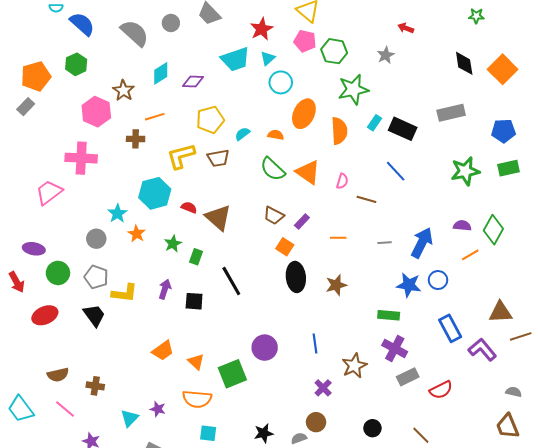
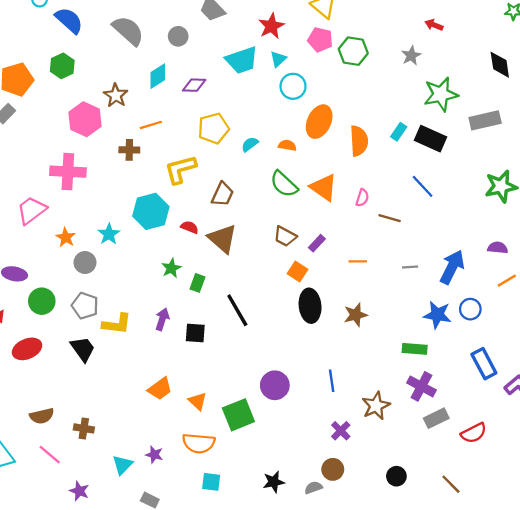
gray circle: (171, 23) -> (178, 36), moved
green star: (353, 90) -> (441, 94), moved
brown trapezoid: (218, 158) -> (223, 194), moved, turned -55
orange star: (137, 234) -> (66, 237), moved

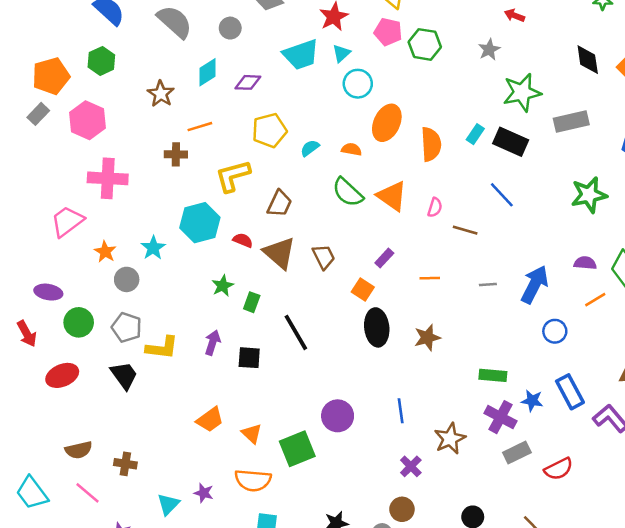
pink hexagon: (85, 119) -> (87, 120), moved
brown trapezoid: (285, 236) -> (324, 257), moved, turned -145
blue star: (437, 315) -> (532, 401), moved, size x0.7

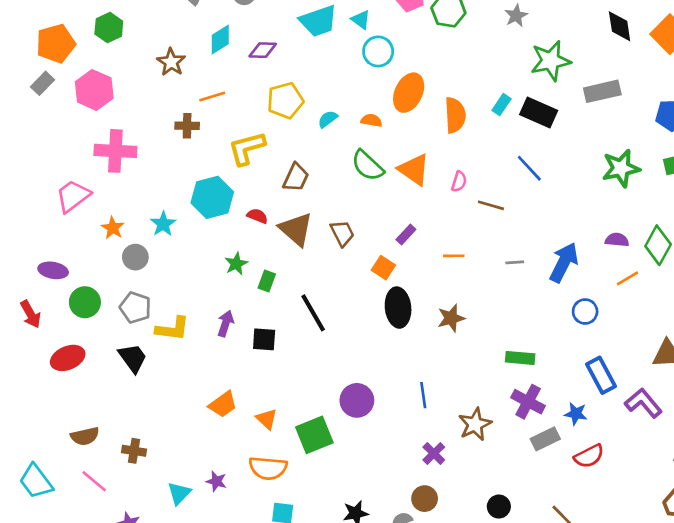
cyan triangle: (341, 53) -> (361, 20), turned -42
blue star: (532, 401) -> (576, 414), moved

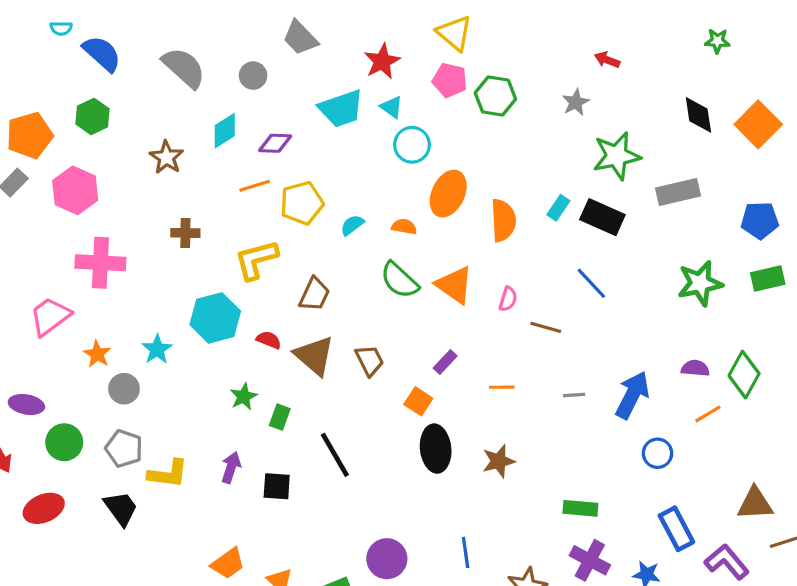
orange line: (212, 97) -> (255, 186), moved

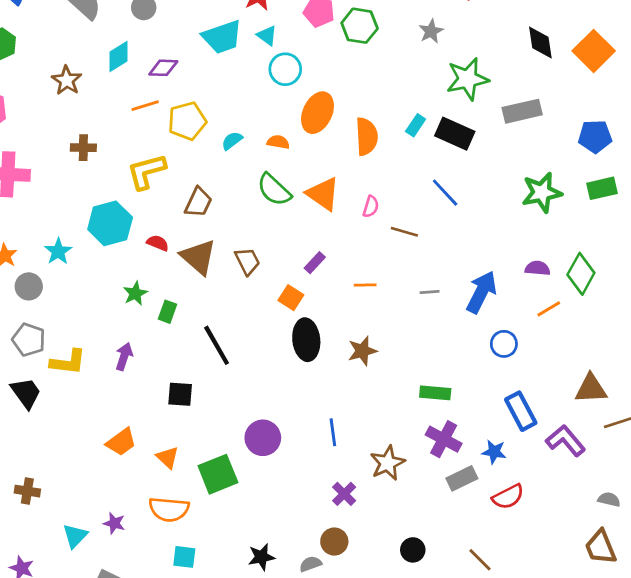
black square: (277, 486) -> (180, 394), moved

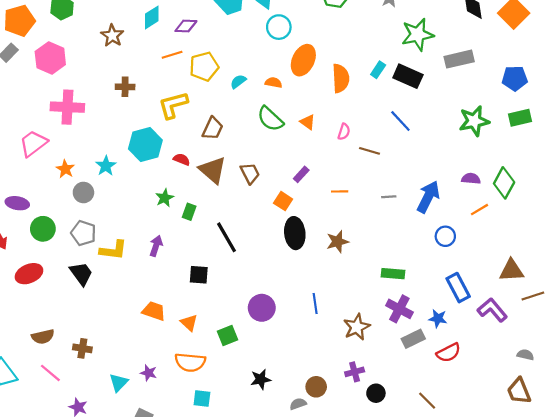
orange triangle: (323, 194) -> (308, 122), size x0.6
orange trapezoid: (121, 442) -> (154, 311), turned -125
green square: (218, 474) -> (228, 336), size x0.7
purple cross: (344, 494) -> (355, 372), moved, turned 30
black star: (261, 557) -> (261, 379), moved

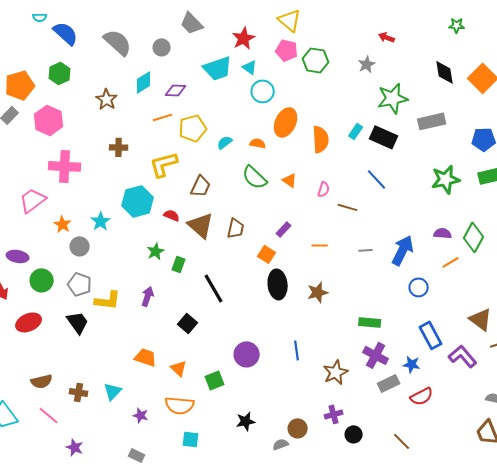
brown trapezoid: (250, 173) -> (236, 228), turned 40
brown triangle: (512, 270) -> (481, 319), turned 40
black square: (199, 275) -> (188, 323), turned 36
cyan triangle: (119, 383) -> (113, 391), moved

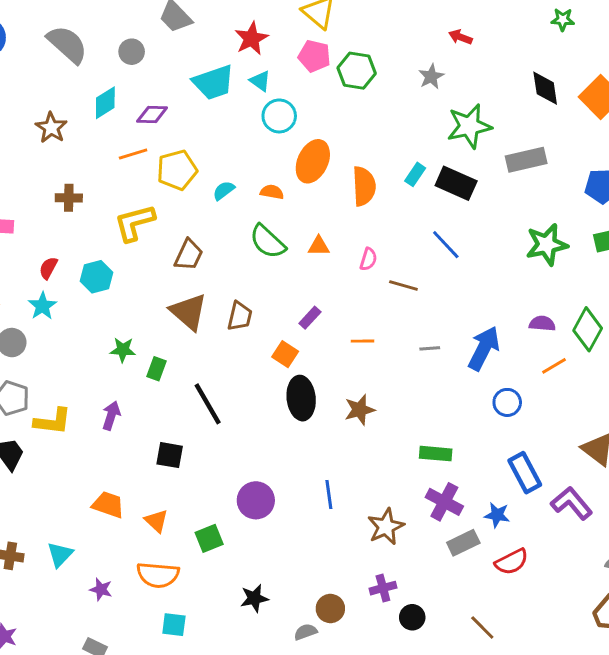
orange triangle: (290, 180) -> (319, 246), turned -35
cyan hexagon: (138, 201) -> (97, 277), size x0.7
red semicircle: (172, 215) -> (48, 268), moved, turned -84
green star: (156, 251) -> (123, 350), turned 30
black square: (188, 323) -> (170, 455), turned -30

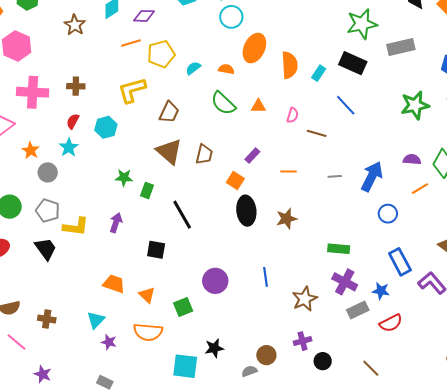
cyan rectangle: (415, 174) -> (319, 73), moved
brown cross: (69, 198) -> (76, 86), moved
cyan triangle: (60, 554) -> (96, 320), moved
cyan square: (174, 625) -> (185, 366), moved, size x1.5

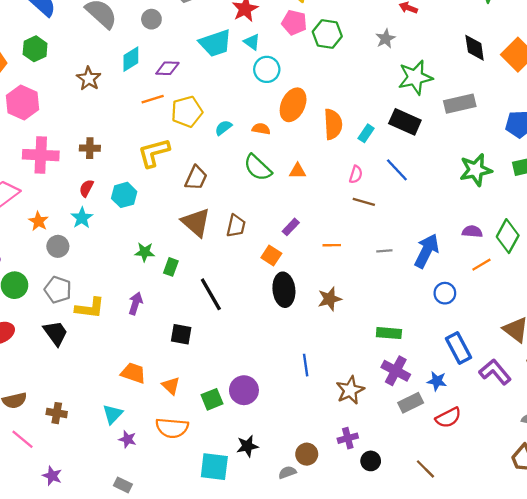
pink semicircle: (293, 115) -> (356, 174), moved
purple circle: (215, 281) -> (244, 390), moved

